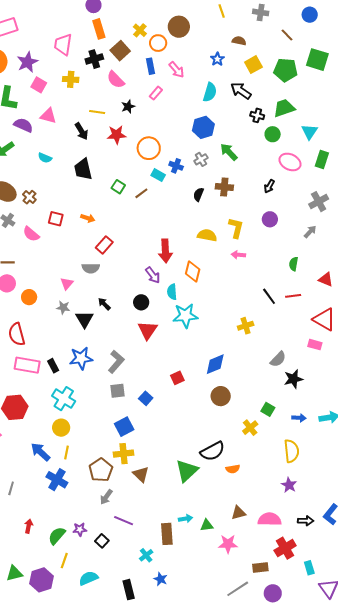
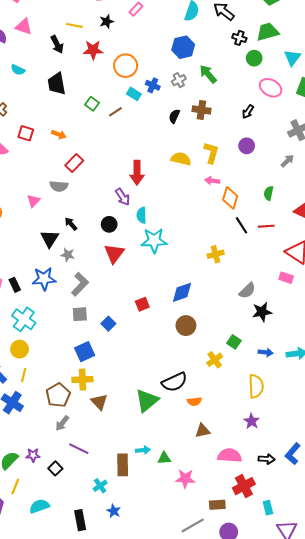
orange diamond: (193, 272) -> (230, 198), moved
gray star: (63, 308) -> (68, 255), moved
brown triangle: (238, 513) -> (203, 431), moved

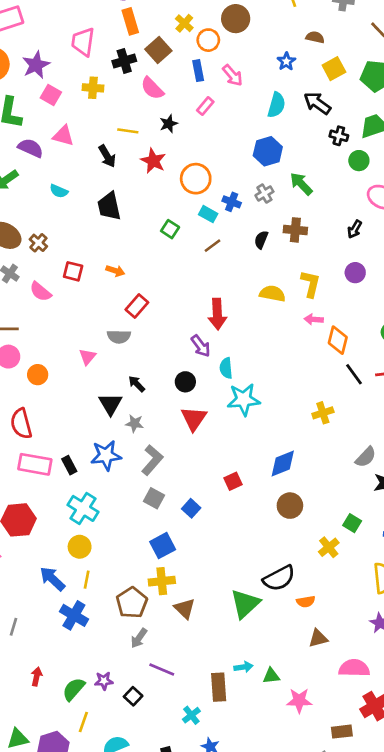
red star: (93, 50) -> (153, 161), turned 30
green square: (92, 104) -> (170, 229), moved
brown line: (116, 112) -> (212, 246), moved
gray square: (80, 314) -> (154, 498), turned 35

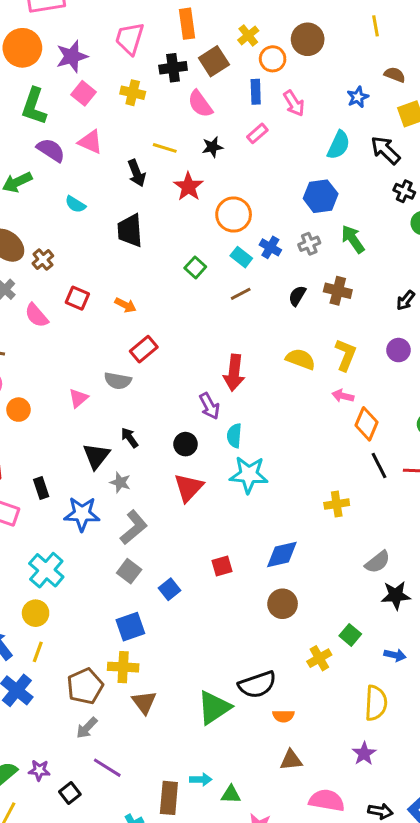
black rectangle: (69, 465) -> (41, 488), moved

